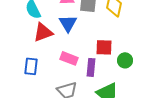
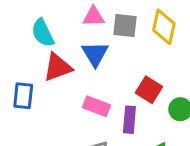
red square: (104, 47) -> (149, 90), turned 30
blue rectangle: (31, 66) -> (23, 96), moved

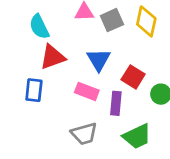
gray square: (125, 25) -> (112, 20), turned -30
blue triangle: (95, 54) -> (99, 60), moved
blue rectangle: (23, 96) -> (34, 90), moved

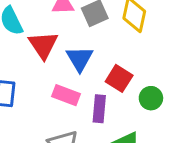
red triangle: (52, 57) -> (43, 45), moved, turned -44

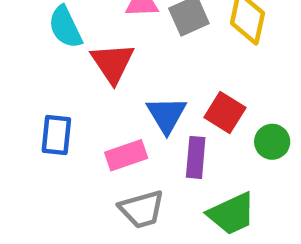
blue triangle: (80, 59) -> (166, 115), moved
pink rectangle: (66, 95) -> (126, 155), moved, turned -40

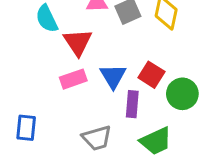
blue rectangle: (56, 135) -> (26, 128), moved
green circle: (272, 142) -> (182, 94), size x1.4
pink rectangle: (126, 155) -> (73, 79), moved

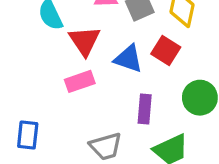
red square: (151, 75) -> (166, 51), moved
blue triangle: (113, 76) -> (128, 59), moved, turned -40

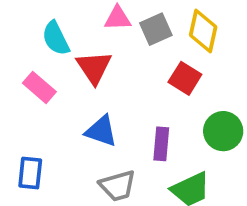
blue triangle: (128, 59) -> (101, 131), moved
pink rectangle: (80, 81) -> (39, 87), moved, turned 60

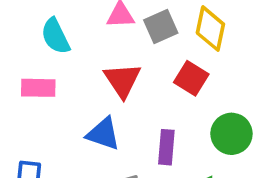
red triangle: (94, 67) -> (122, 80), moved
pink rectangle: (39, 87) -> (38, 88), turned -40

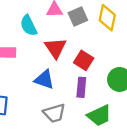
cyan semicircle: (55, 36) -> (29, 25), moved
red square: (191, 78) -> (84, 60), moved

